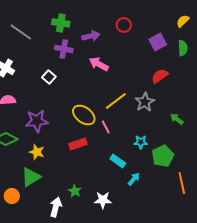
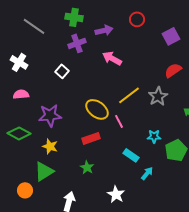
purple cross: (64, 49) -> (77, 43), turned -30
green star: (75, 191) -> (87, 167), moved
white star: (103, 200) -> (116, 194), turned 30

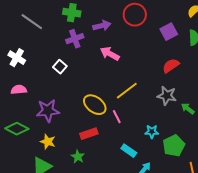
red circle: (137, 19) -> (135, 15), size x1.5
gray star: (158, 96) -> (167, 96), moved, turned -30
green star: (87, 167) -> (78, 157), moved

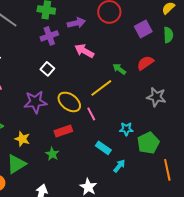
white square: (60, 67) -> (47, 69), moved
gray star: (167, 96) -> (156, 97), moved
green arrow: (188, 109) -> (119, 69), moved
purple star: (48, 111) -> (35, 102), moved

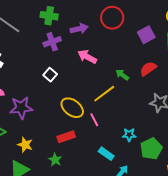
purple star: (35, 102) -> (21, 108), moved

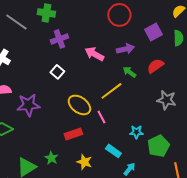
green cross: (49, 16) -> (46, 13), moved
purple arrow: (79, 29) -> (125, 49), moved
yellow star: (25, 145) -> (84, 162), moved
green star: (55, 160) -> (51, 158), moved

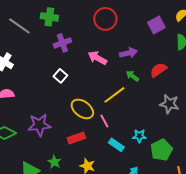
red circle: (119, 15) -> (105, 19), moved
purple square: (153, 32) -> (156, 25), moved
purple star: (28, 105) -> (39, 125), moved
cyan rectangle: (113, 151) -> (116, 145), moved

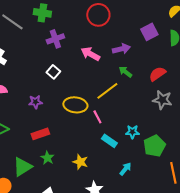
purple square: (156, 25) -> (149, 32), moved
red semicircle: (158, 70) -> (157, 74), moved
yellow ellipse: (82, 109) -> (75, 105), turned -30
purple star: (39, 125) -> (35, 102), moved, size x0.6
red rectangle: (76, 138) -> (40, 134), moved

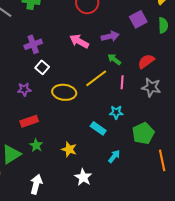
purple cross: (55, 39) -> (33, 44), moved
white square: (53, 72) -> (42, 67), moved
pink line: (97, 117) -> (122, 82), moved, turned 32
cyan star: (132, 132) -> (116, 112), moved

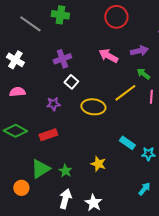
cyan star: (116, 112) -> (148, 154), moved
red rectangle: (29, 121) -> (48, 135), moved
green star: (36, 145) -> (65, 171), moved
cyan arrow: (114, 156) -> (144, 189), moved
white star: (83, 177) -> (93, 203), moved

